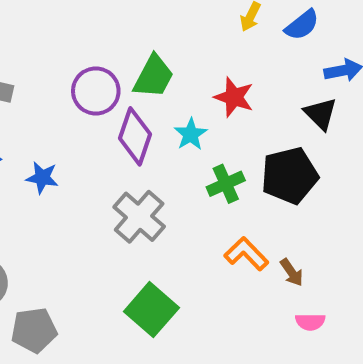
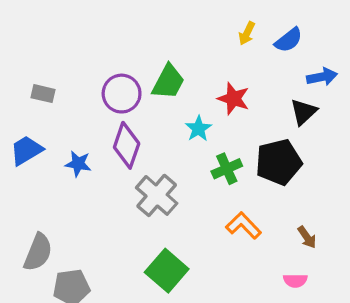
black triangle: (321, 114) -> (304, 112), turned 32
purple diamond: (135, 136) -> (127, 145), moved
brown arrow: (292, 272) -> (307, 237), moved

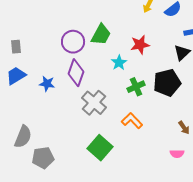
gray rectangle: (43, 94) -> (16, 47), moved, turned 72
red star: (233, 99) -> (140, 45), turned -30
orange L-shape: (243, 226) -> (132, 121), moved

